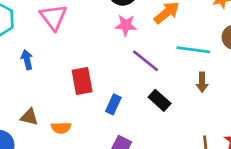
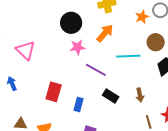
red rectangle: (82, 81) -> (54, 92), turned 36
brown arrow: (202, 82) -> (140, 95), moved

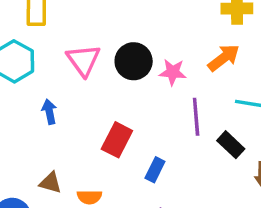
black circle: (71, 23) -> (134, 61), moved
purple line: (96, 70) -> (196, 117), turned 45
black rectangle: (111, 96) -> (231, 145), moved

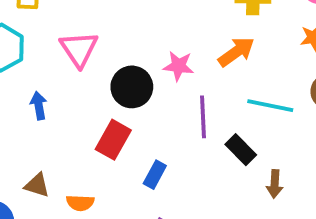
black circle: (134, 61) -> (132, 87), moved

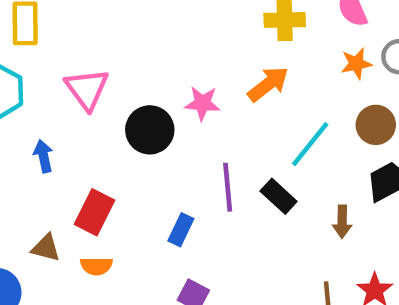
cyan line: (270, 106) -> (310, 144), turned -60
purple line: (203, 117) -> (228, 187), moved
red rectangle: (113, 140) -> (94, 212), moved
brown arrow: (275, 184) -> (342, 222), moved

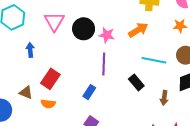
black circle: (150, 130) -> (84, 29), moved
cyan line: (310, 144) -> (154, 60), turned 55
purple line: (228, 187) -> (104, 64), moved

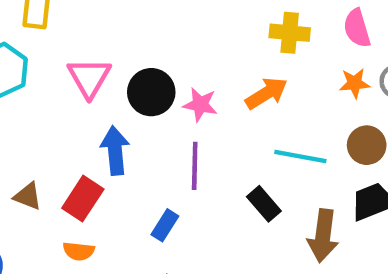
blue arrow: (30, 50) -> (115, 151), moved, size x1.5
brown triangle: (26, 92) -> (28, 196), moved
brown arrow: (164, 98) -> (323, 236), size x1.6

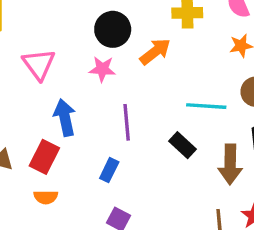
black circle: (151, 92) -> (113, 29), moved
orange arrow: (266, 93) -> (155, 52), moved
pink star: (200, 105) -> (102, 69), moved

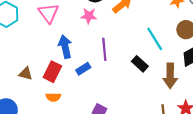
cyan line: (206, 106) -> (155, 39), turned 55
blue rectangle: (109, 170) -> (83, 69), moved, turned 32

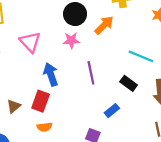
cyan line: (155, 39) -> (141, 56), turned -30
blue rectangle: (83, 69) -> (112, 111), moved
brown triangle: (26, 74) -> (14, 106), turned -48

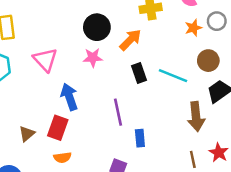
purple line: (91, 73) -> (118, 112), moved
black rectangle: (129, 83) -> (139, 73), moved, turned 35
blue rectangle: (112, 111) -> (140, 138), turned -56

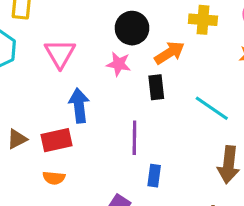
black rectangle: (139, 73) -> (156, 87), moved
red rectangle: (58, 128) -> (56, 140), turned 45

